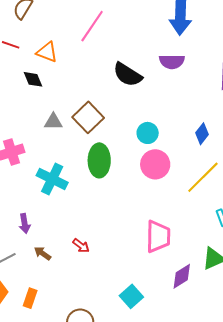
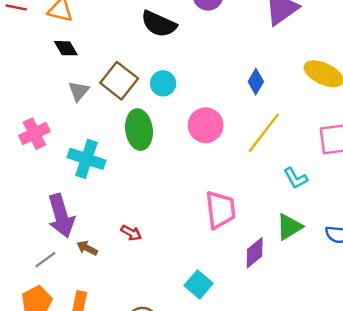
black diamond: (33, 79) -> (66, 48), moved
gray triangle: (53, 122) -> (79, 91), turned -42
cyan circle: (148, 133) -> (163, 83), moved
purple arrow: (25, 224) -> (61, 216), size x1.8

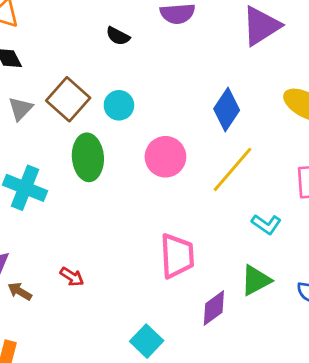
black semicircle: (159, 24) -> (118, 36), size x0.6
blue diamond: (256, 82) -> (227, 110), size x1.4
cyan L-shape: (296, 178) -> (266, 224), turned -30

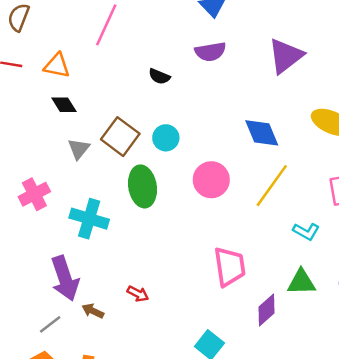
blue diamond: (227, 110) -> (262, 133), turned -51
green triangle: (256, 280) -> (301, 282), turned 32

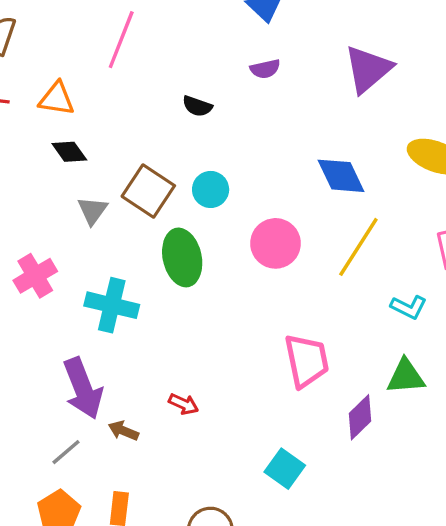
purple semicircle: (210, 52) -> (265, 69), size x0.7

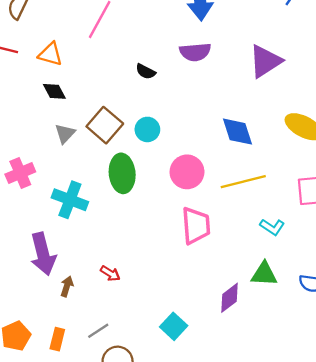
purple semicircle: (265, 69) -> (195, 52), size x1.5
yellow line: (358, 247) -> (243, 182), turned 36
pink trapezoid: (307, 361) -> (196, 226), moved
brown arrow: (123, 431) -> (67, 286), turned 78
gray line: (66, 452) -> (98, 331), moved

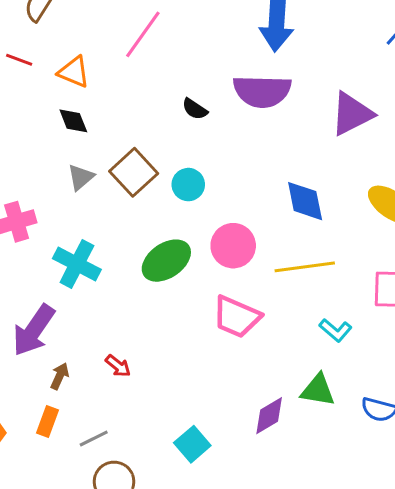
purple semicircle: (195, 52) -> (262, 91), size x1.4
green ellipse: (122, 173) -> (166, 261), moved, turned 54
pink trapezoid: (196, 226) -> (237, 317), turned 111
purple arrow: (43, 254) -> (34, 330), turned 42
orange rectangle: (57, 339) -> (47, 421), moved

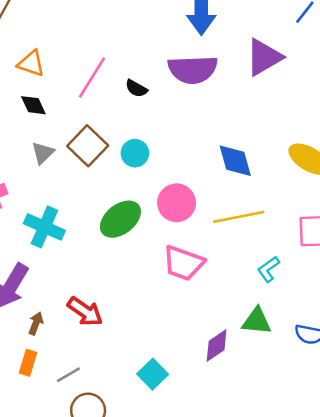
pink line: (143, 34) -> (92, 77), moved
purple triangle: (352, 114) -> (264, 57), moved
cyan L-shape: (336, 330) -> (268, 269), turned 108
red arrow: (118, 366) -> (85, 312), size x1.6

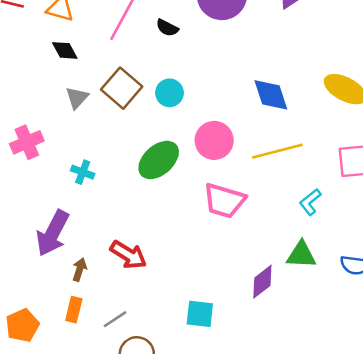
cyan cross: (44, 227) -> (83, 172), size x0.6
cyan square: (153, 374) -> (200, 314), turned -36

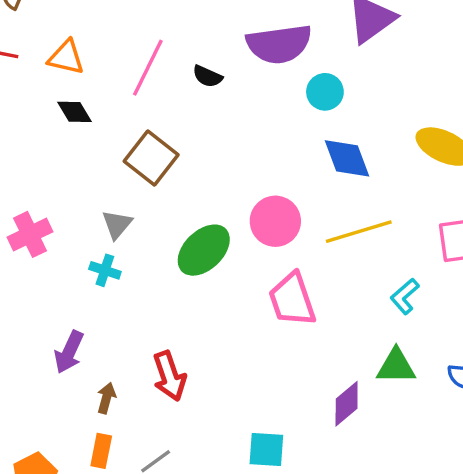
cyan circle: (169, 93) -> (325, 92), moved
gray triangle: (77, 98) -> (117, 224), moved
pink trapezoid: (224, 201) -> (292, 300), turned 57
purple arrow: (53, 233) -> (69, 352), size x0.7
red arrow: (128, 255) -> (169, 376), turned 42

